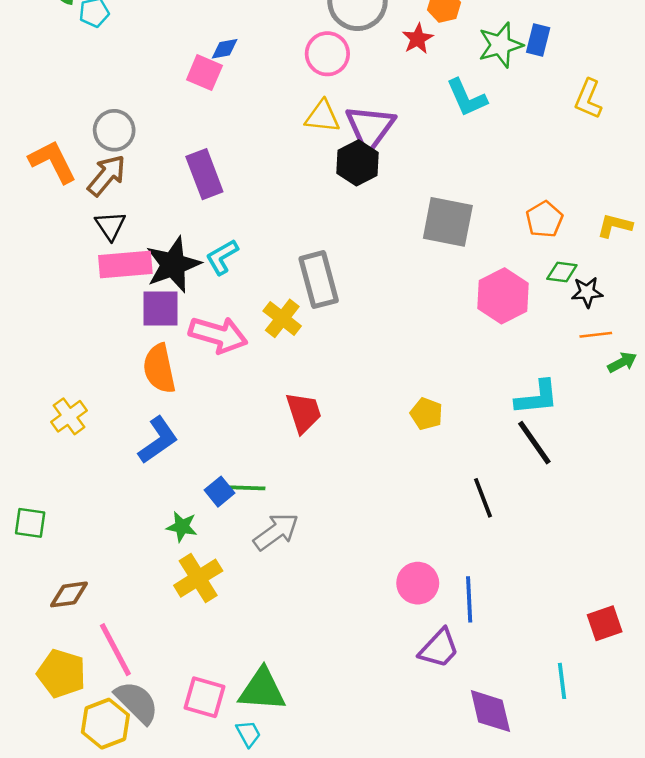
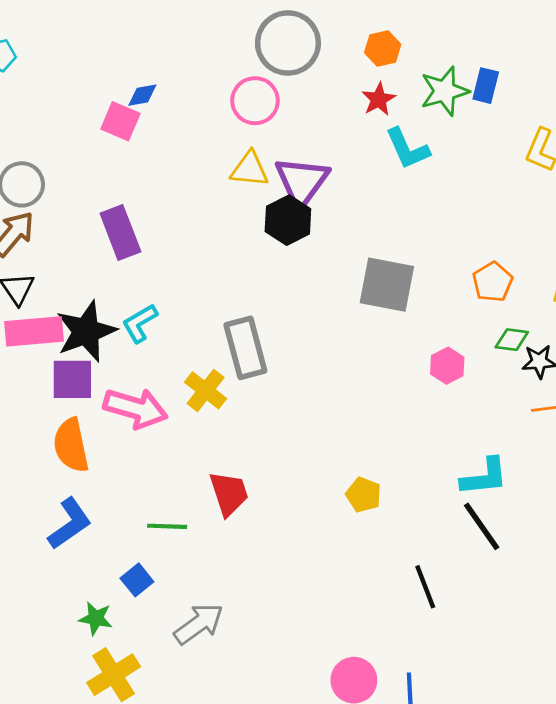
red star: (418, 39) -> (379, 99), moved
pink hexagon: (503, 296) -> (447, 366), size x0.6
green line: (247, 488) -> (167, 526), moved

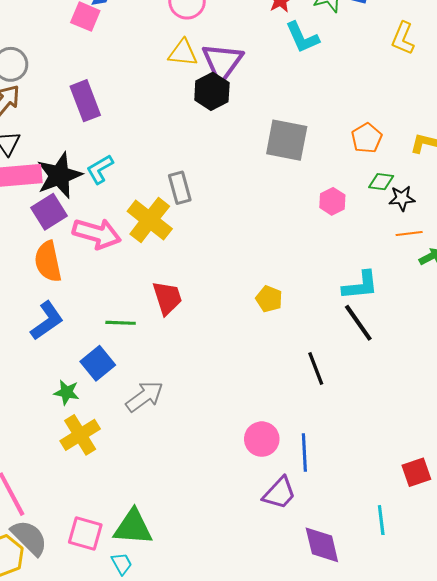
gray rectangle: (245, 348) -> (180, 188), size x0.7
purple square: (72, 379) -> (49, 212), turned -32
yellow cross: (206, 390) -> (150, 220), size x1.4
blue square: (137, 580) -> (98, 363), size x1.4

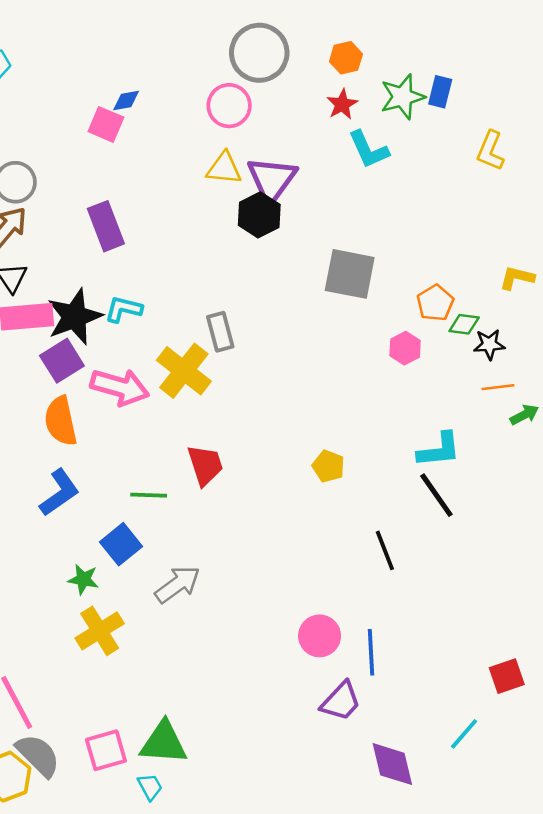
orange pentagon: (367, 138) -> (435, 303), moved
cyan L-shape: (100, 169) -> (124, 309), turned 44
cyan line: (381, 520) -> (464, 734), turned 48
pink square: (85, 534) -> (106, 750), turned -32

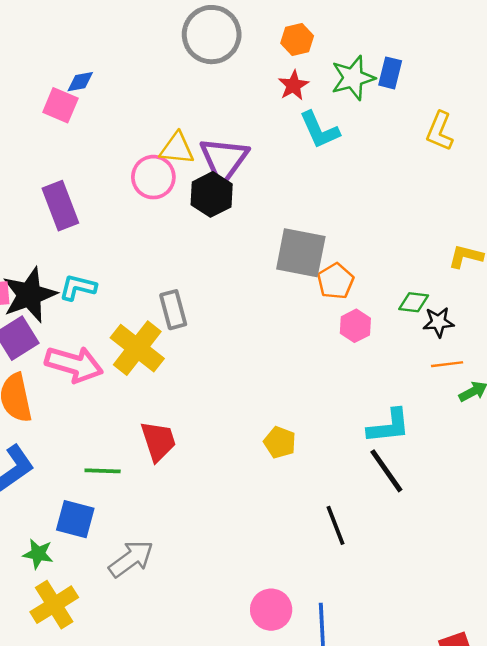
pink circle: (229, 106) -> (153, 177), moved
orange pentagon: (435, 303) -> (336, 281), moved
blue square: (121, 544) -> (75, 519), turned -36

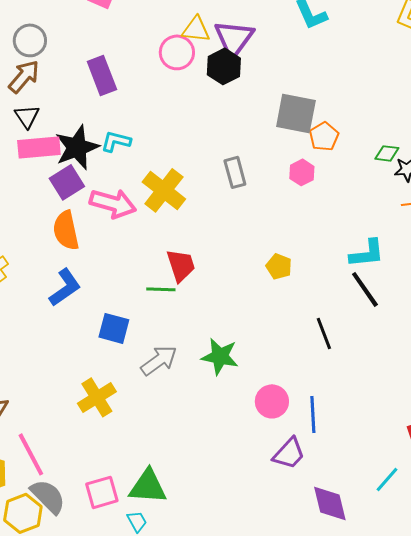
gray rectangle: (173, 310) -> (235, 172), moved
pink hexagon: (355, 326) -> (302, 172), moved
green line: (103, 471) -> (161, 289), moved
green star: (38, 554) -> (220, 356), moved, size x1.5

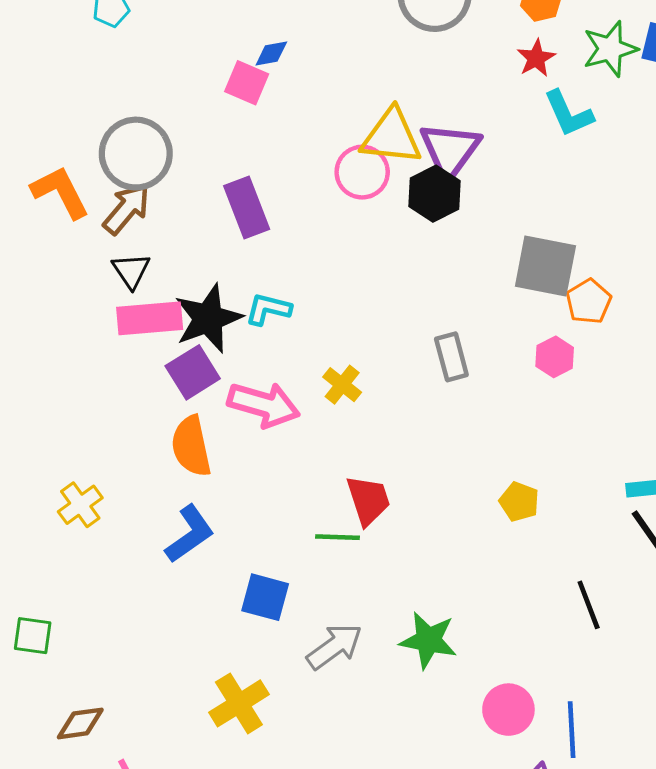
yellow triangle: (196, 29) -> (391, 137), size x1.4
gray circle: (30, 40) -> (136, 154), size x1.4
yellow cross: (164, 190) -> (342, 385), size x0.6

